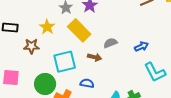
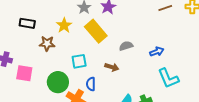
brown arrow: (95, 57) -> (112, 67), moved
cyan square: (65, 62) -> (79, 61), size x0.7
blue semicircle: (87, 83) -> (91, 84), moved, turned -104

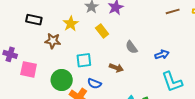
yellow rectangle: (96, 31) -> (102, 31), size x0.6
gray semicircle: (126, 46) -> (132, 47), turned -112
blue semicircle: (91, 84) -> (94, 84), turned -72

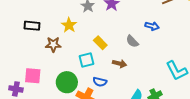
yellow rectangle: (102, 31) -> (100, 43), moved
purple cross: (10, 54) -> (16, 89), moved
blue arrow: (162, 55) -> (152, 26), moved, turned 40

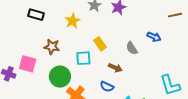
brown star: (53, 44) -> (52, 47), moved
blue semicircle: (100, 82) -> (107, 87), moved

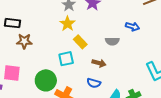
yellow star: (73, 21) -> (67, 24), moved
brown star: (52, 47) -> (24, 41), moved
gray semicircle: (132, 48) -> (112, 41), turned -48

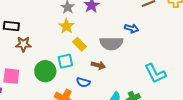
gray semicircle: (112, 41) -> (111, 43), size x1.6
green circle: (46, 80) -> (45, 71), moved
blue semicircle: (94, 83) -> (83, 82), moved

